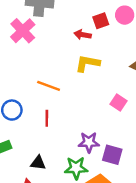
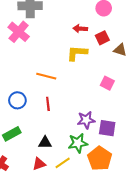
red square: (101, 21) -> (102, 38), moved
red arrow: (83, 35) -> (80, 29), moved

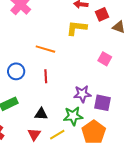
red triangle: (39, 164) -> (34, 134), turned -40

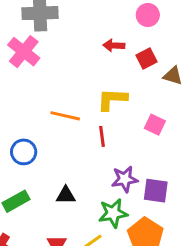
yellow L-shape: (77, 28) -> (112, 99), moved
red line: (46, 76) -> (102, 136), moved
black triangle: (41, 114) -> (66, 195), moved

